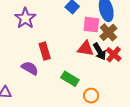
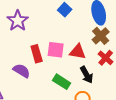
pink square: (91, 25) -> (56, 50), moved
black arrow: (100, 51) -> (87, 75), moved

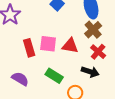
purple semicircle: (22, 71) -> (20, 79), moved
black arrow: (87, 75) -> (90, 72), moved, turned -42

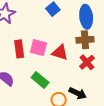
brown cross: (93, 30) -> (85, 40), turned 30
black arrow: (90, 72) -> (78, 93), moved

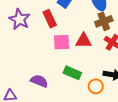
red rectangle: (19, 49) -> (50, 19), moved

